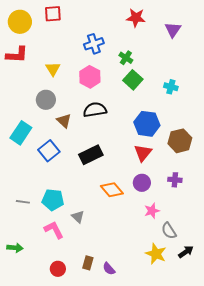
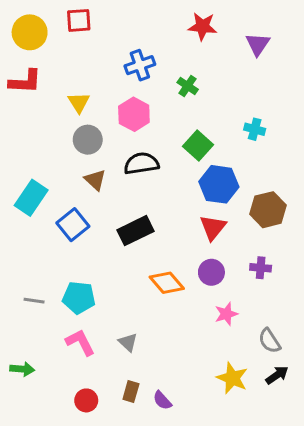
green square: (133, 80) -> (198, 146), moved
gray circle: (46, 100) -> (88, 140), moved
gray triangle: (78, 217) -> (128, 342), moved
gray semicircle: (169, 231) -> (270, 341), moved

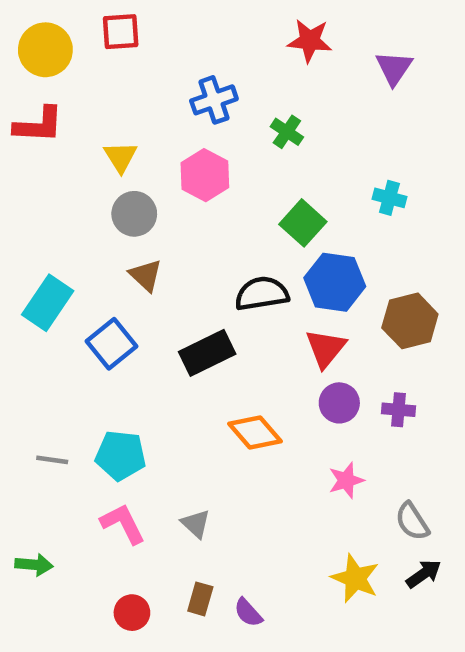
black semicircle: (141, 163) -> (262, 294), moved
purple circle: (211, 272) -> (339, 403), moved

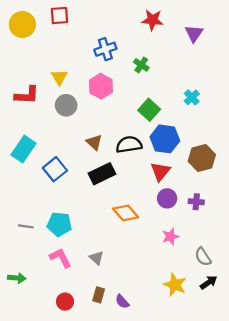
red L-shape: (39, 125) -> (27, 95), moved
cyan cross: (389, 198) -> (192, 97), turned 32
brown triangle: (146, 275) -> (94, 142), moved

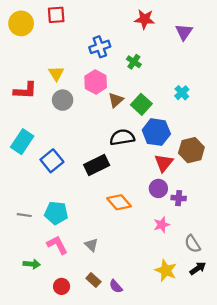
brown triangle: (94, 142) -> (116, 100), moved, turned 35
red triangle: (160, 171) -> (164, 163), moved
purple cross: (196, 202) -> (179, 198), moved
green arrow: (17, 278) -> (32, 264), moved
brown rectangle: (99, 295) -> (93, 280), turned -64

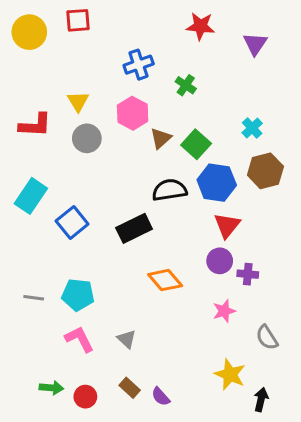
brown hexagon: (191, 150) -> (265, 171), moved
green arrow: (32, 264) -> (51, 388), moved
black arrow: (198, 268) -> (261, 400), moved, turned -42

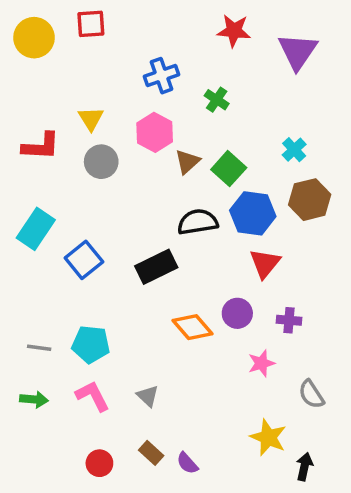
purple triangle: (255, 44) -> (298, 51), size x1.4
purple circle: (220, 261) -> (237, 313), moved
green arrow: (51, 388) -> (34, 399), moved

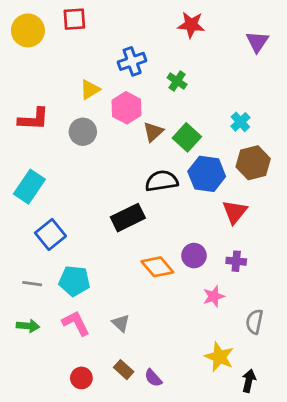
purple triangle: (298, 51) -> (257, 42), moved, size x0.7
yellow triangle: (91, 119) -> (90, 90), moved, turned 30
blue square: (84, 260) -> (50, 234), moved
red triangle: (265, 263) -> (235, 212), moved
gray semicircle: (311, 394) -> (254, 322), turned 45

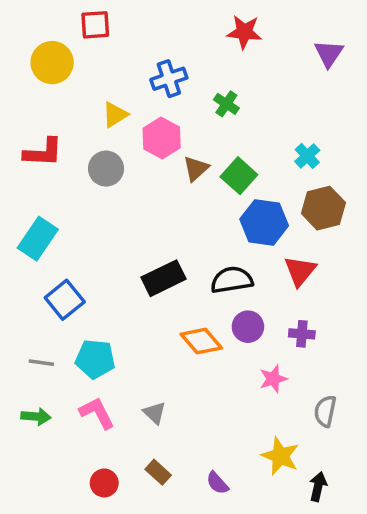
yellow circle: (28, 30) -> (52, 63), moved
black semicircle: (162, 181) -> (232, 280), moved
purple semicircle: (153, 378) -> (217, 483), moved

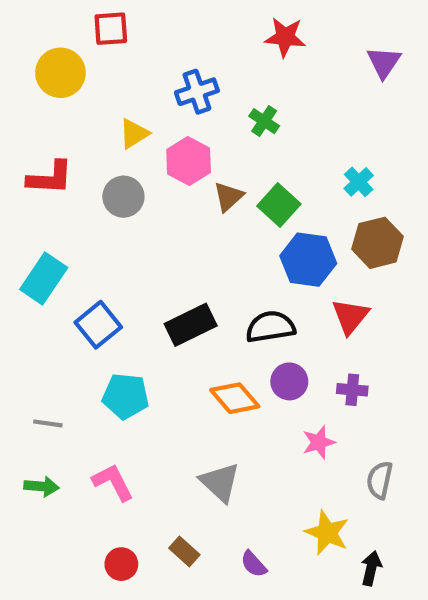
blue square: (65, 300) -> (98, 325), moved
cyan pentagon: (95, 359) -> (126, 396), moved
gray triangle: (155, 413) -> (220, 482), moved, size x1.5

